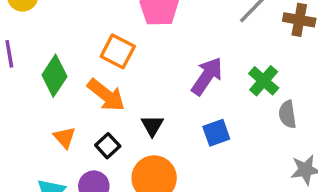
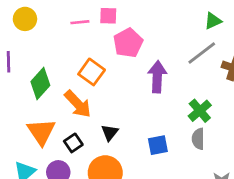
purple arrow: (207, 76) -> (157, 77), moved, turned -40
gray semicircle: (287, 114) -> (198, 139), moved
orange triangle: (64, 137) -> (41, 132), size x1.6

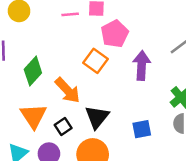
orange square: (92, 72) -> (96, 61), moved
black triangle: (110, 133) -> (97, 117), size x1.5

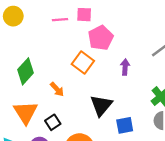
purple arrow: (142, 65) -> (125, 67), size x0.6
orange arrow: (68, 90) -> (57, 89), size x0.6
black triangle: (97, 117) -> (101, 105), moved

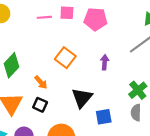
pink pentagon: (101, 38) -> (96, 19), moved, turned 30
black square: (53, 122) -> (40, 105), moved, turned -32

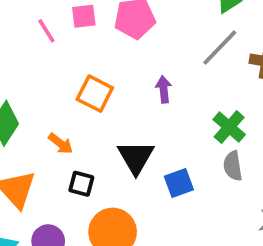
pink line: (44, 17) -> (46, 31), turned 72
black square: (40, 105) -> (81, 184), moved

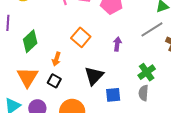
orange arrow: (61, 143) -> (56, 59), turned 56
black square: (81, 184) -> (54, 81), moved

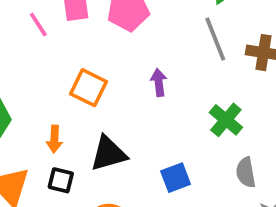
gray line: (152, 29) -> (215, 39), turned -65
black triangle: (94, 76) -> (108, 154), moved, turned 45
gray semicircle: (143, 93) -> (246, 172), moved

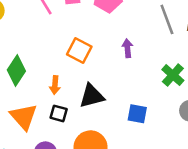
blue square: (176, 178) -> (137, 114), turned 30

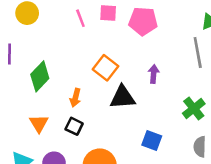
black triangle: (92, 96) -> (122, 97), moved
orange triangle: (24, 117) -> (39, 123), size x0.7

